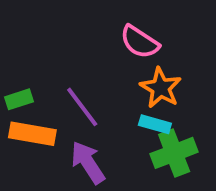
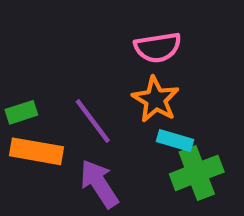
pink semicircle: (140, 42) -> (158, 47), turned -42
orange star: (161, 88) -> (156, 99), moved

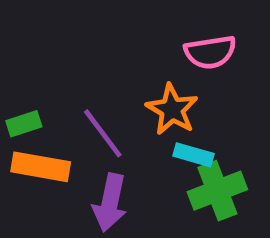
pink semicircle: (158, 47) -> (210, 52), moved
purple arrow: (99, 184) -> (110, 203), turned -135

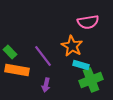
green rectangle: (24, 124) -> (10, 52), turned 64
purple arrow: (110, 203) -> (46, 85), size x0.6

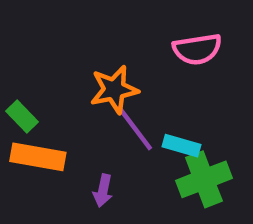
orange star: (72, 46) -> (114, 90), moved, turned 30
purple line: (43, 56) -> (134, 128), moved

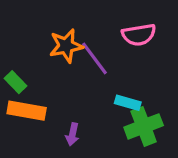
orange star: (114, 90) -> (66, 46), moved
purple line: (134, 128) -> (95, 58), moved

